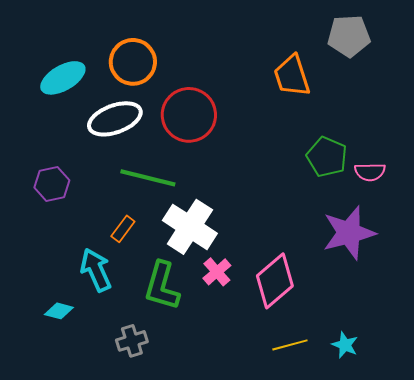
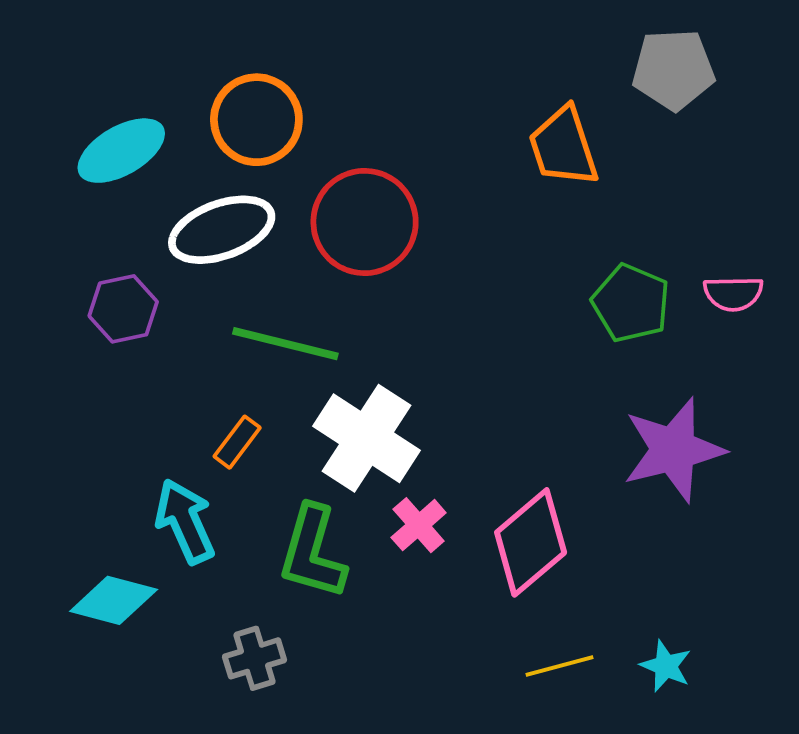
pink semicircle: (370, 172) -> (733, 293), moved
purple hexagon: (52, 184) -> (123, 309), moved
cyan diamond: (59, 311) -> (114, 600), size x1.5

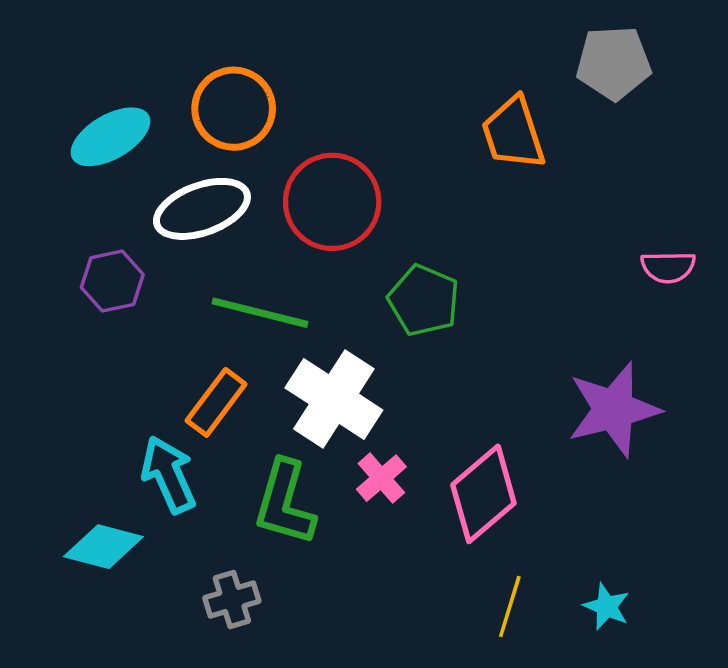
green pentagon: (631, 303) -> (424, 300), moved
orange rectangle: (237, 442) -> (216, 402), size x1.4
yellow line: (560, 666) -> (510, 607), turned -58

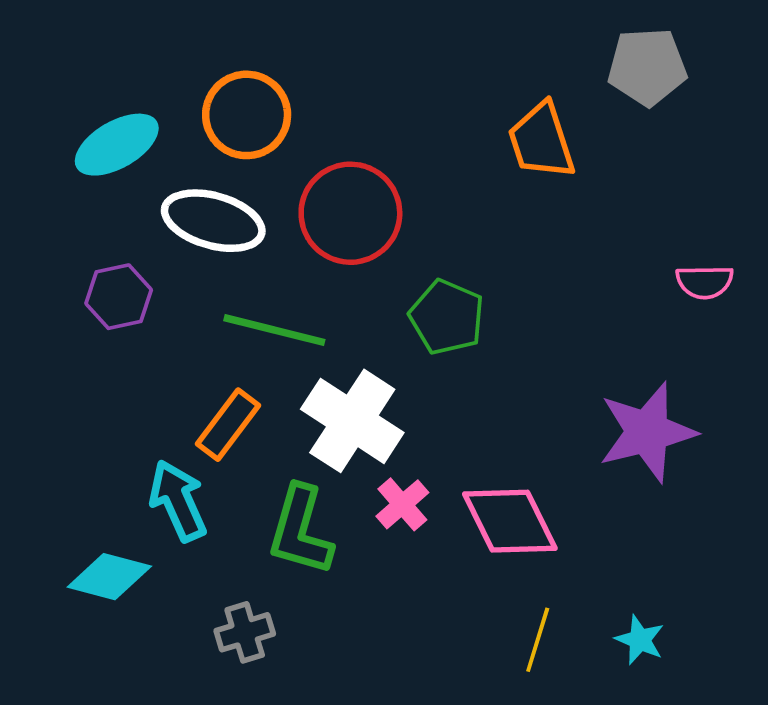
white ellipse: (202, 209) -> (213, 221), turned 36
pink diamond: (483, 494) -> (510, 521), turned -76

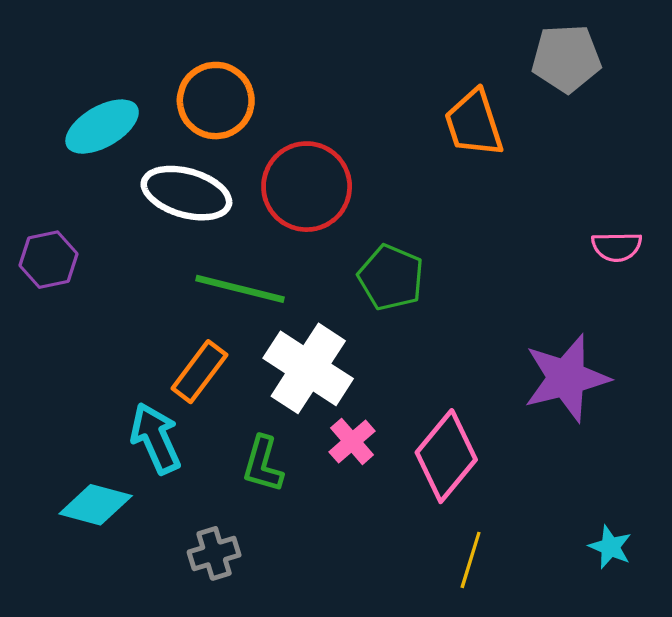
purple hexagon: (119, 297) -> (48, 260), moved
pink diamond: (510, 521) -> (446, 456), turned 66
green L-shape: (300, 530) -> (263, 464), size x0.7
cyan star: (640, 640) -> (610, 547), moved

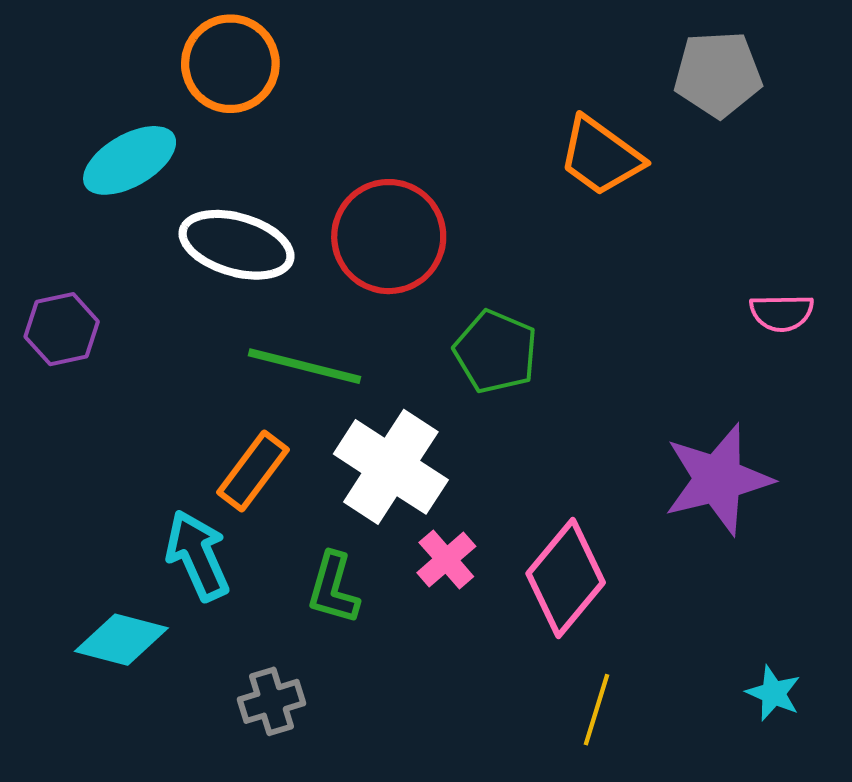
orange circle: (216, 101) -> (230, 64), moved
orange trapezoid: (474, 123) -> (601, 156), turned -36

